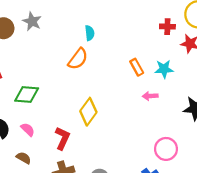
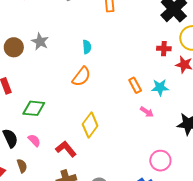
cyan semicircle: (90, 33) -> (87, 47), moved
pink arrow: (150, 96) -> (147, 112), turned -144
red L-shape: (62, 138) -> (66, 149), turned -65
brown semicircle: (24, 158) -> (22, 166), moved, turned 40

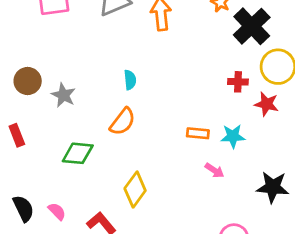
gray star: (40, 42) -> (63, 95), moved
orange rectangle: (135, 85) -> (198, 133), turned -56
green diamond: (34, 108) -> (78, 153), moved

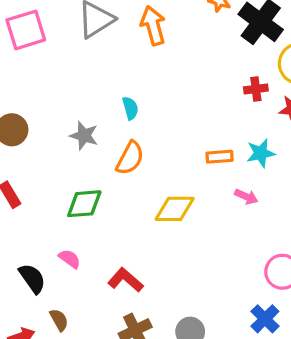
gray star: (63, 95) -> (84, 136), moved
yellow diamond: (135, 190) -> (175, 209), moved, turned 64
pink semicircle: (57, 211) -> (70, 259), moved

